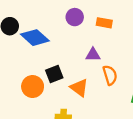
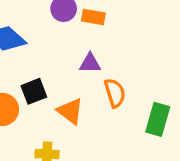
orange rectangle: (104, 23) -> (93, 17), moved

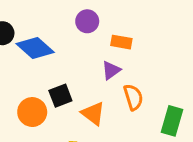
orange rectangle: (93, 17) -> (121, 42), moved
purple triangle: (90, 63) -> (111, 70), turned -36

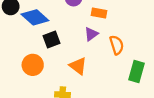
black square: (60, 96) -> (51, 39), moved
orange semicircle: (133, 97) -> (117, 45), moved

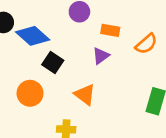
black square: (51, 39) -> (53, 63), turned -35
orange semicircle: (117, 45) -> (146, 44), moved, turned 66

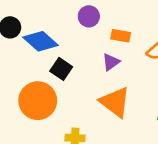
orange circle: (30, 93) -> (38, 101), size x1.4
orange triangle: (85, 95) -> (115, 102), moved, size x1.4

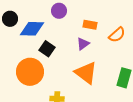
purple circle: (89, 16) -> (59, 11), moved
blue diamond: (40, 41) -> (32, 29), turned -40

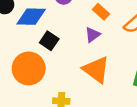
orange rectangle: (90, 25) -> (101, 12), turned 32

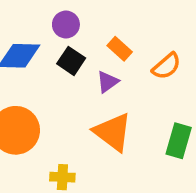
black square: (49, 41) -> (71, 61), moved

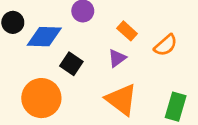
black square: (71, 61) -> (71, 64), moved

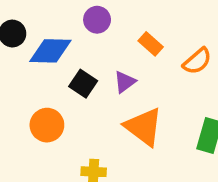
purple triangle: (117, 58) -> (125, 82), moved
orange circle: (41, 98) -> (47, 125), size x0.7

